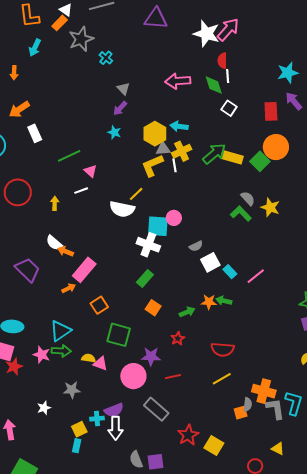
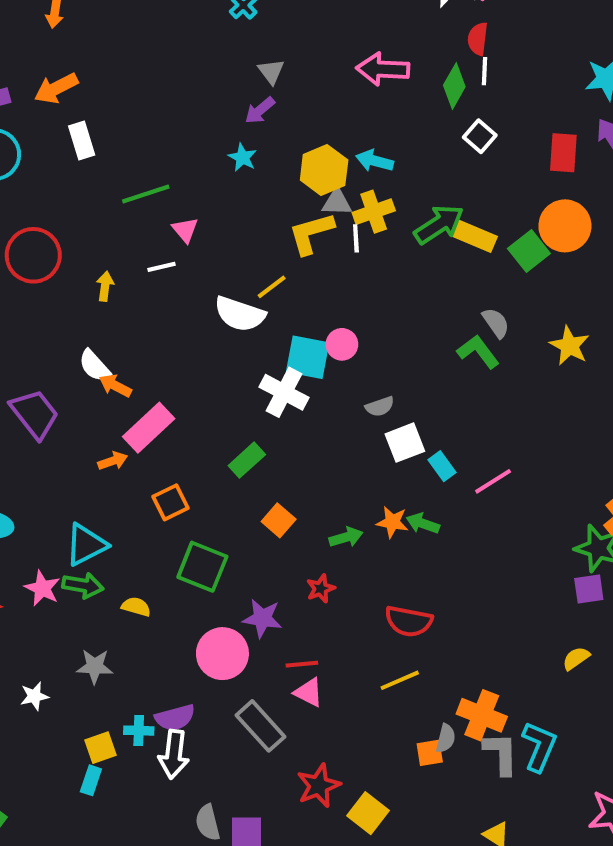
green diamond: (214, 85) -> (454, 86), turned 40
yellow star: (270, 207) -> (569, 346), moved
green rectangle: (145, 279) -> (247, 460), moved
pink triangle: (100, 364) -> (309, 692), moved

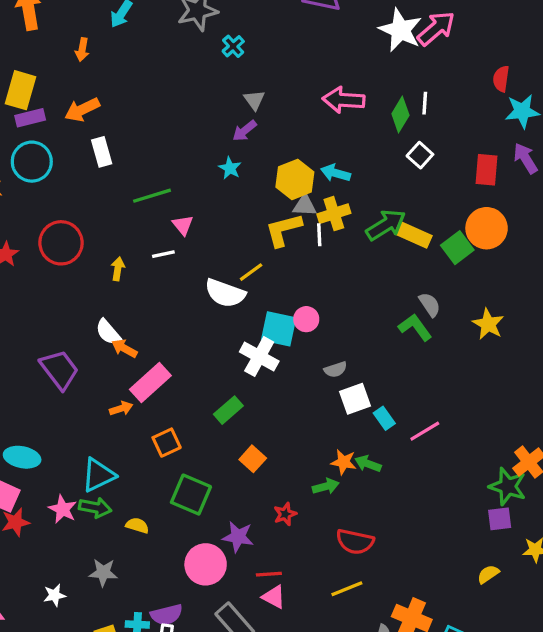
red semicircle: (478, 39) -> (501, 79), moved
green arrow: (346, 537) -> (326, 486), moved

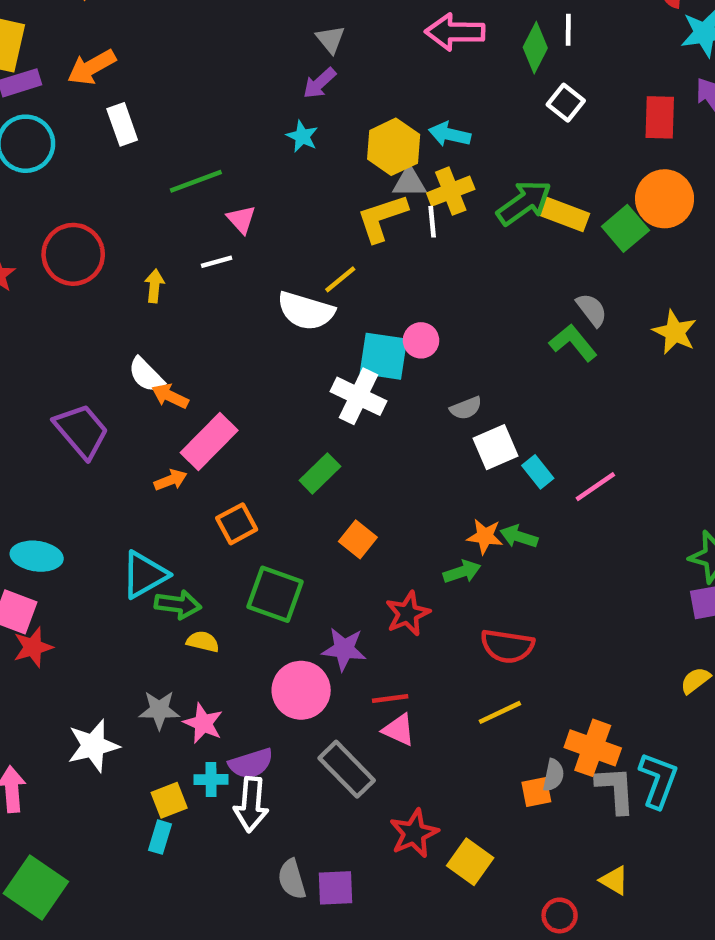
green arrow: (95, 508) -> (178, 604), moved
pink star: (63, 509) -> (203, 723), moved
red star: (285, 514) -> (408, 614), size x1.4
white star: (55, 595) -> (93, 746), size x1.6

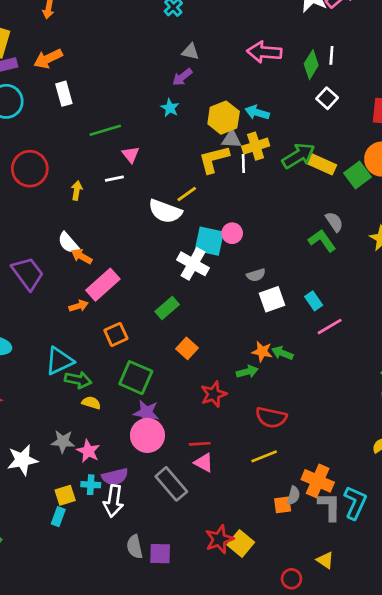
gray triangle: (330, 39) -> (190, 52), turned -42
cyan rectangle: (538, 472) -> (314, 301), moved
purple star: (344, 649) -> (146, 413), moved
red star: (414, 833) -> (219, 539), moved

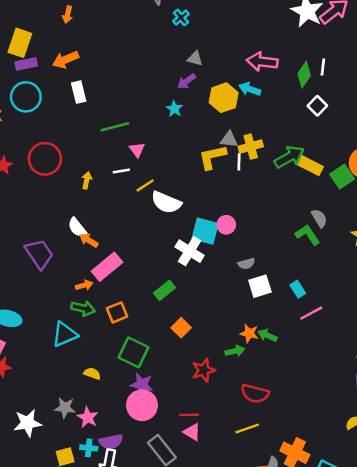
cyan arrow: (257, 113) -> (250, 89), moved
yellow hexagon: (224, 118) -> (224, 98), moved
yellow line: (187, 194) -> (145, 186), moved
green arrow: (78, 380) -> (83, 308), moved

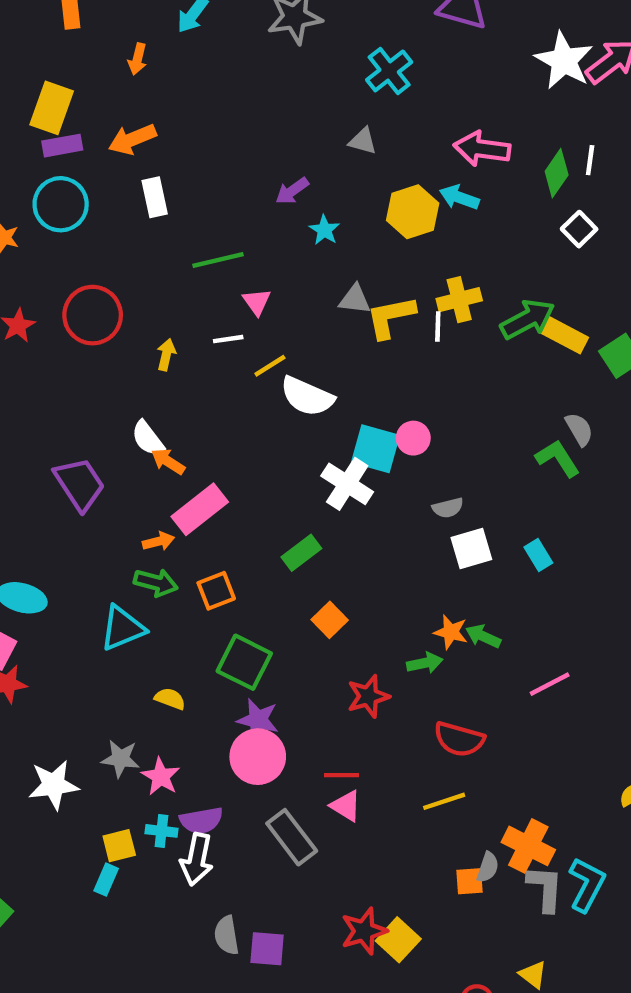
cyan cross: (181, 17) -> (389, 71), moved, size x1.5
purple arrow: (187, 81) -> (292, 191), moved
gray triangle: (229, 139) -> (355, 299), moved
pink line: (311, 313) -> (550, 684), moved

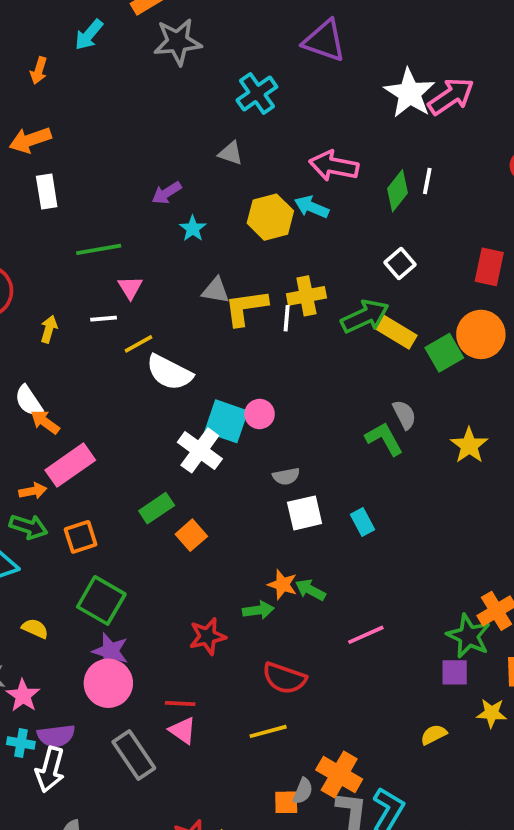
white square: (579, 229) -> (400, 264), moved
orange square: (330, 620) -> (191, 535), moved

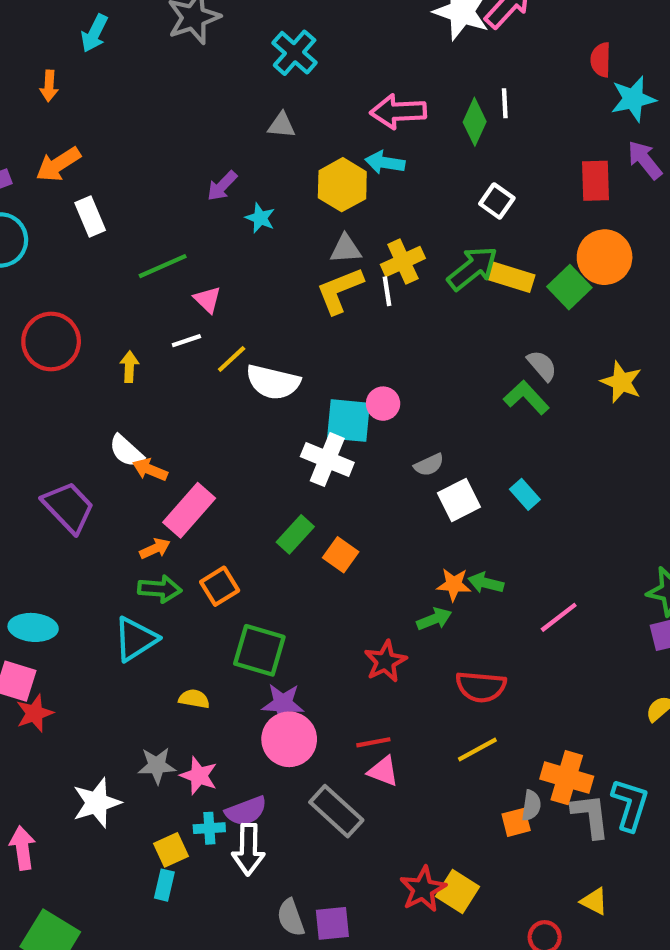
gray triangle: (216, 290) -> (346, 249), moved

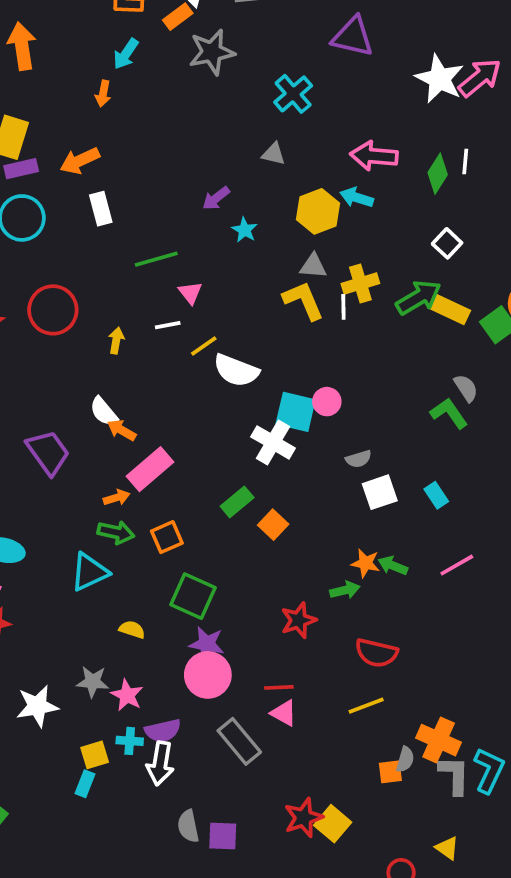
orange arrow: (49, 86) -> (103, 94), moved
yellow L-shape: (340, 290) -> (303, 301), turned 81
pink line: (559, 617) -> (457, 565), moved

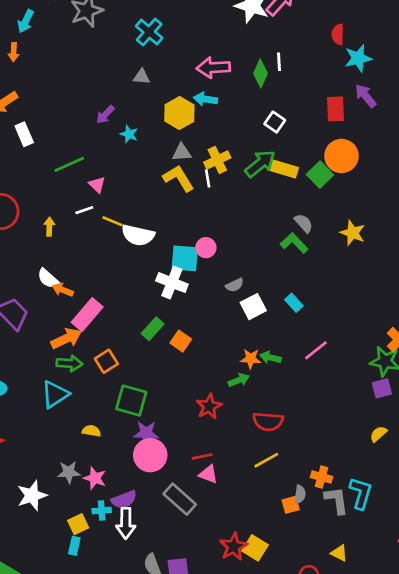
yellow line: (204, 346) -> (112, 221), turned 66
orange arrow: (117, 498) -> (66, 339), size x1.6
orange cross: (439, 740) -> (322, 477), size x0.7

